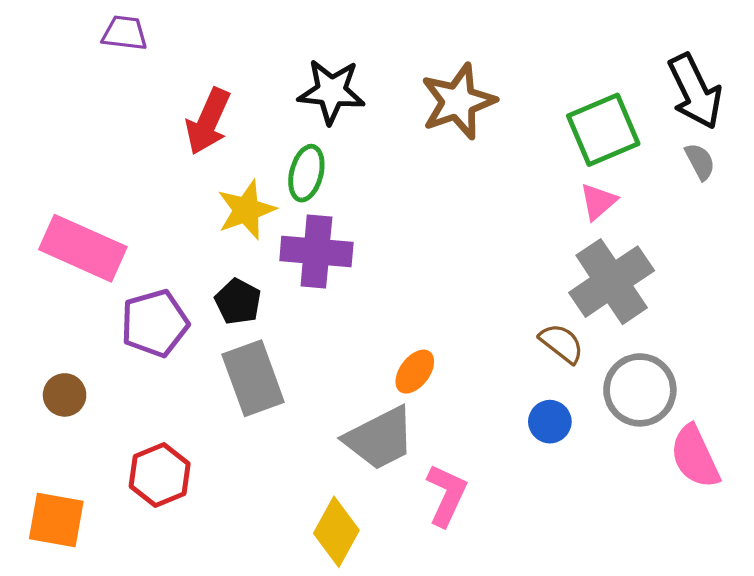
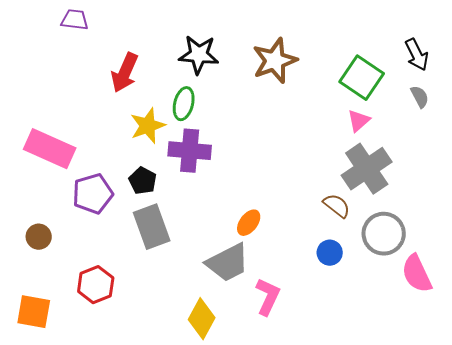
black arrow: (695, 91) -> (417, 55), size x0.7
green square: (603, 130) -> (362, 78), turned -33

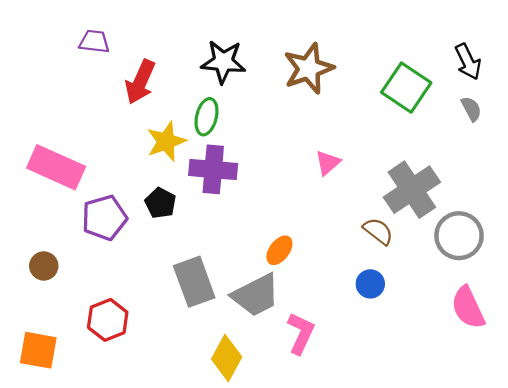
purple trapezoid: (75, 20) -> (94, 42), moved
pink triangle: (359, 121) -> (328, 163), moved
gray rectangle: (152, 227) -> (194, 282), moved
gray circle: (384, 234) -> (459, 236), moved

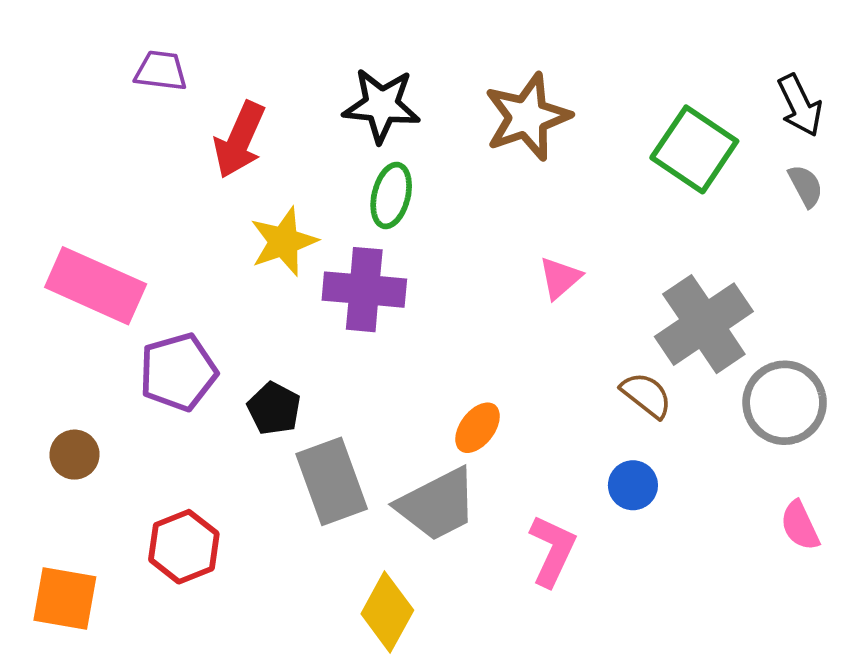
green ellipse: (206, 117) -> (391, 196), moved
black pentagon: (160, 203) -> (274, 409), moved
pink semicircle: (468, 307) -> (800, 526), size x0.7
pink L-shape: (301, 333) -> (552, 551), moved

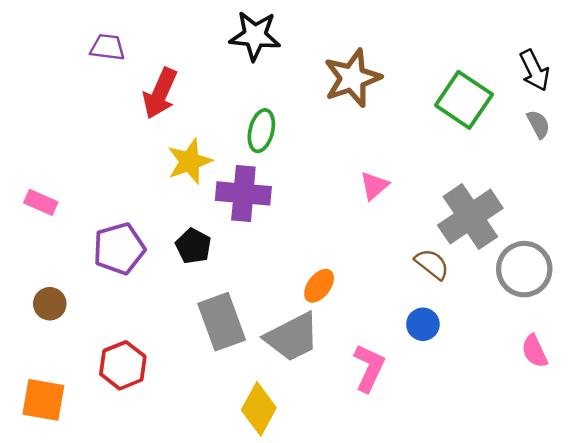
black star: (382, 105) -> (255, 36), moved
pink rectangle: (96, 286) -> (41, 202), moved, size x0.5
black pentagon: (274, 409) -> (193, 246), moved

